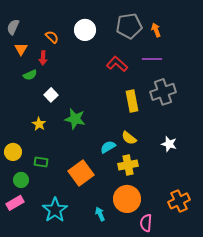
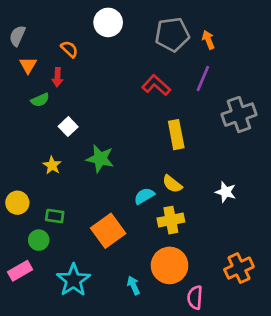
white circle: (85, 30) -> (108, 22), moved
purple line: (152, 59) -> (203, 79), turned -66
gray cross: (163, 92) -> (239, 115), moved
green circle: (21, 180) -> (39, 240), moved

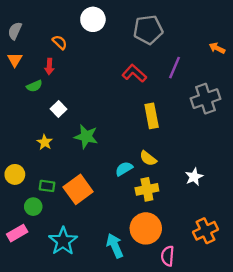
orange arrow: (208, 40) -> (217, 48), moved, turned -42
orange triangle: (28, 65) -> (15, 60), moved
white star: (226, 192) -> (194, 177), moved, turned 30
orange square: (108, 231) -> (78, 189), moved
cyan arrow: (133, 285) -> (115, 246), size x1.5

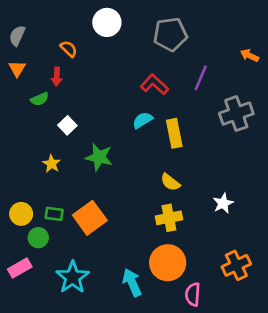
cyan semicircle: (124, 169) -> (143, 120), moved
yellow circle: (15, 174) -> (21, 214), moved

